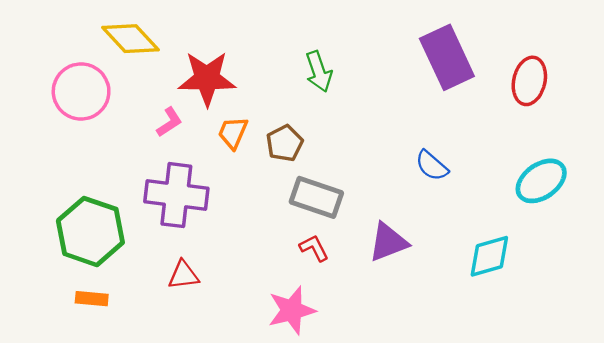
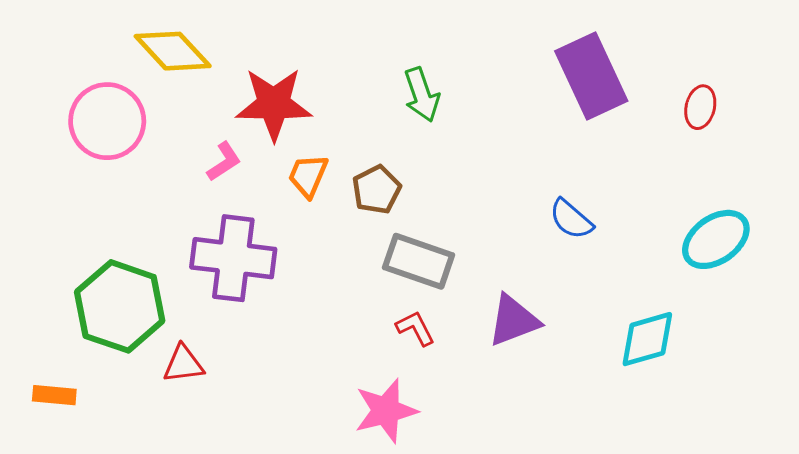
red ellipse: (529, 81) -> (700, 107), size x0.7
red triangle: (183, 275) -> (183, 364), moved
orange rectangle: (92, 299) -> (54, 395), moved

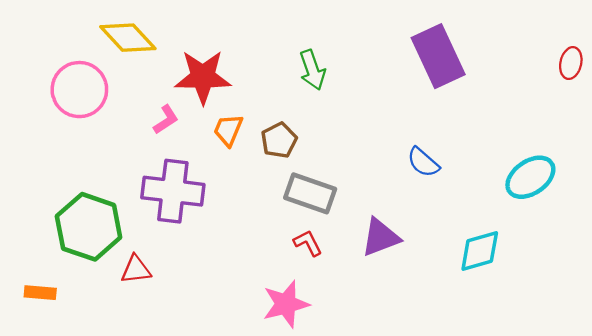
red ellipse: (700, 107) -> (571, 63), moved

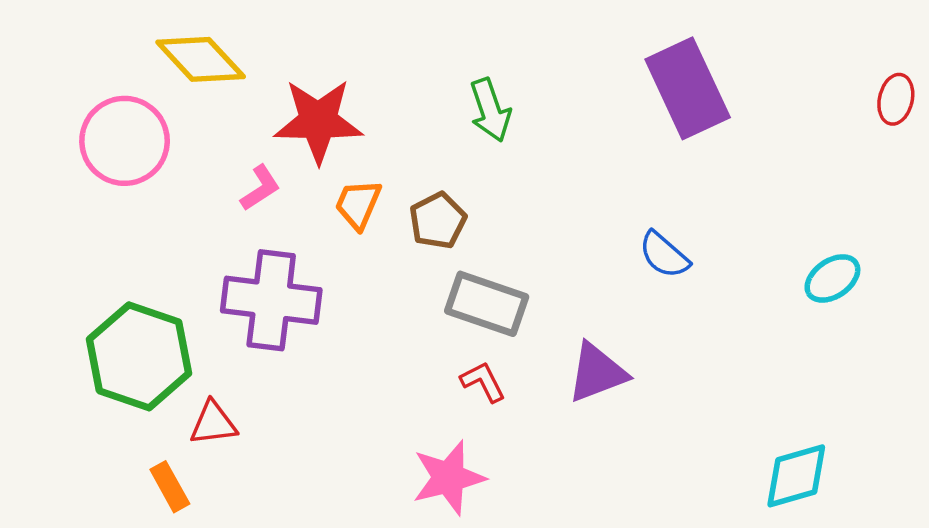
cyan ellipse: (530, 177) -> (832, 278), size x0.7
cyan diamond: (480, 251) -> (796, 476), moved
orange rectangle: (40, 293) -> (170, 487), moved, turned 56

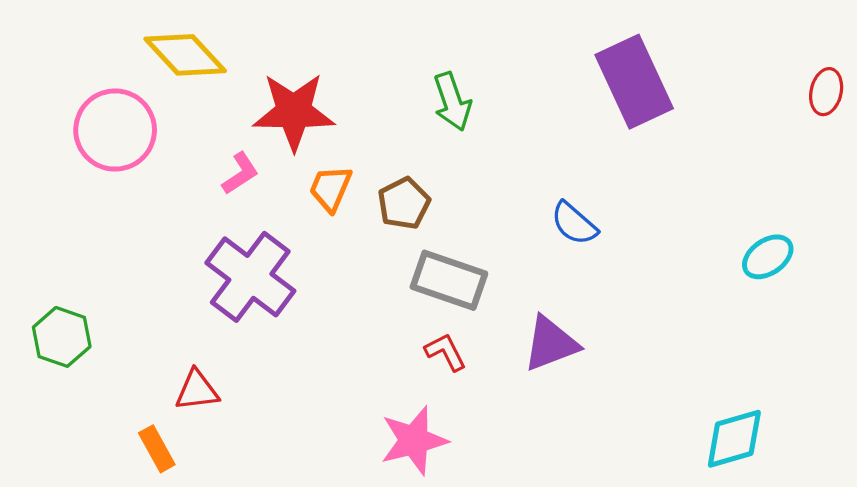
blue semicircle: (664, 255) -> (574, 223), moved
purple cross: (271, 300) -> (250, 277), turned 30
green hexagon: (139, 356) -> (62, 337), moved, size x0.6

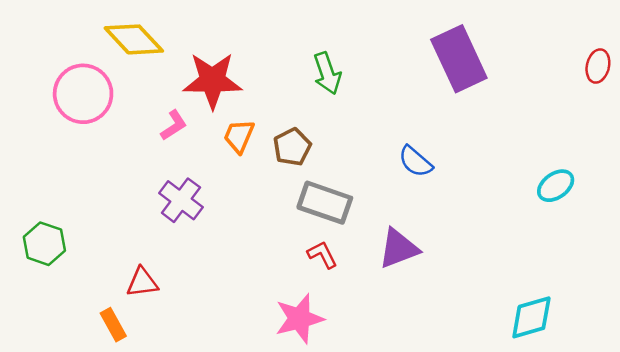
purple cross: (250, 277) -> (181, 200), size x0.7

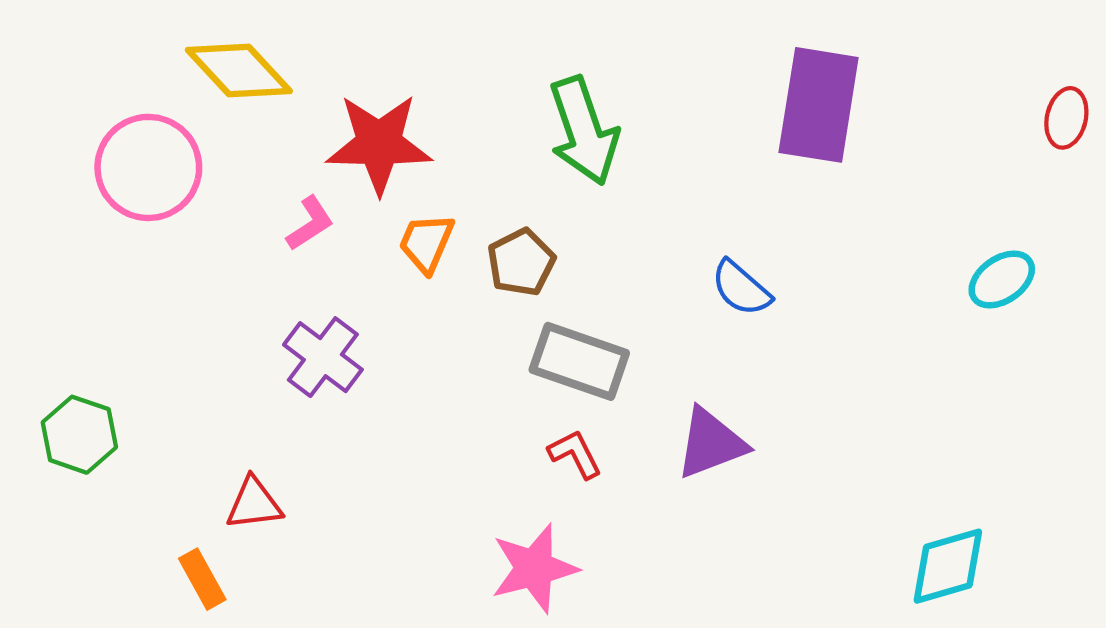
purple rectangle: (459, 59) -> (819, 105), turned 34
green arrow: (327, 73) -> (584, 131), size x1.4
cyan ellipse: (556, 186) -> (1002, 280), moved

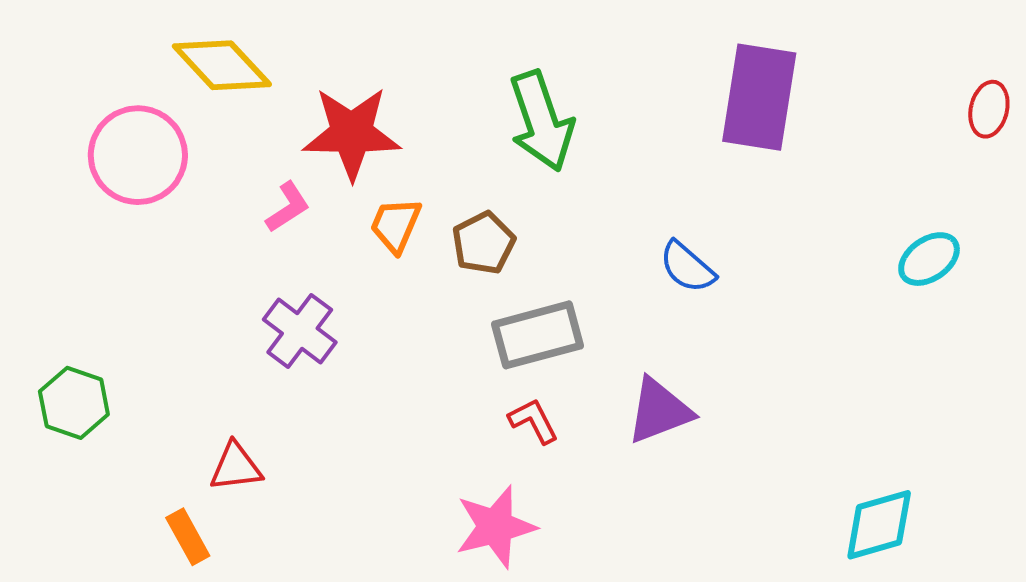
gray rectangle: (579, 361) -> (537, 335), turned -34

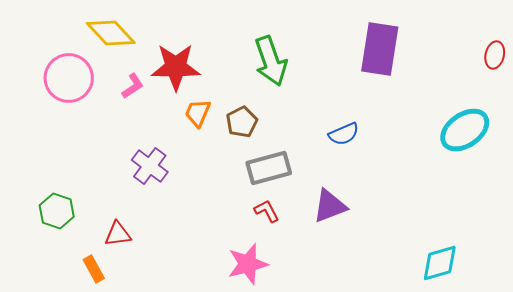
pink L-shape: (288, 207) -> (133, 86), moved
cyan ellipse: (929, 259) -> (465, 130), size x1.6
blue semicircle: (687, 267) -> (344, 134), turned -64
green hexagon: (74, 403) -> (57, 211), moved

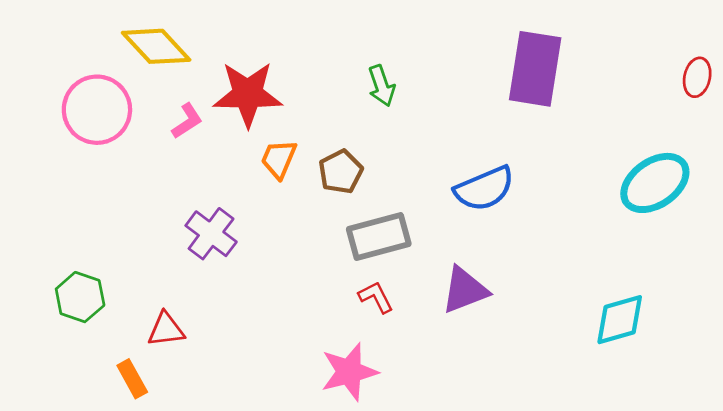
green arrow: (271, 61) -> (382, 86), size x0.6
blue semicircle: (344, 134) -> (484, 189), size x1.4
cyan diamond: (440, 263) -> (620, 320), moved

